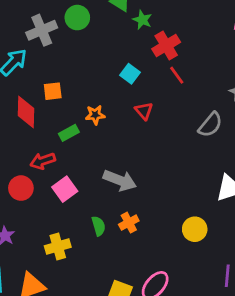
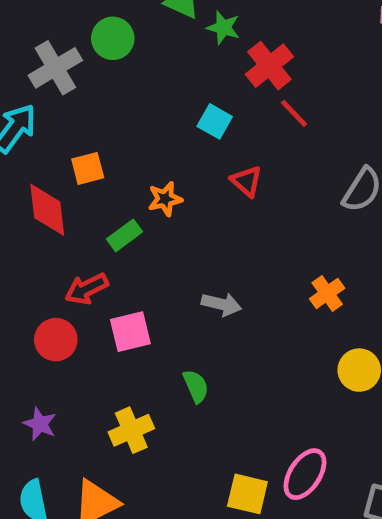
gray arrow: (120, 180) -> (221, 304), size x0.7
pink square: (65, 189) -> (130, 332), turned 30
orange cross: (129, 223) -> (327, 293), moved

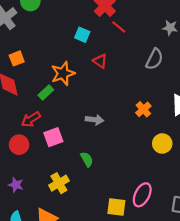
orange square: (88, 168) -> (17, 58), moved
orange star: (165, 199) -> (63, 73), size x1.5

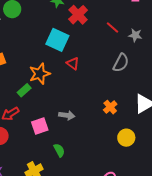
red line: (119, 27) -> (112, 27), moved
cyan square: (82, 35) -> (57, 40), size x1.6
pink square: (53, 137) -> (40, 126), moved

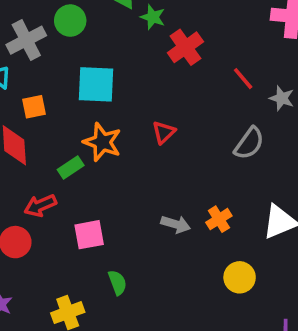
cyan square: (57, 40) -> (96, 84), moved, turned -30
red triangle: (73, 63) -> (164, 132), turned 32
orange star: (40, 74) -> (102, 142), turned 30
gray arrow: (67, 115) -> (176, 224), moved

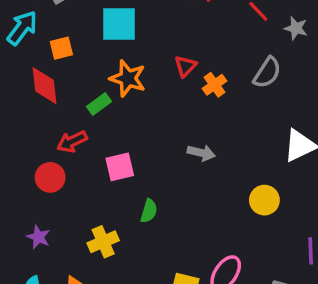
orange cross: (219, 219) -> (215, 85), moved
green semicircle: (117, 283) -> (149, 211), turned 40

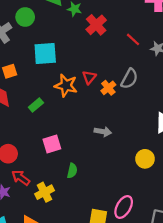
gray semicircle: (267, 73) -> (129, 79), moved
orange star: (128, 78) -> (66, 86), moved
red arrow: (72, 142) -> (21, 178), moved, turned 66

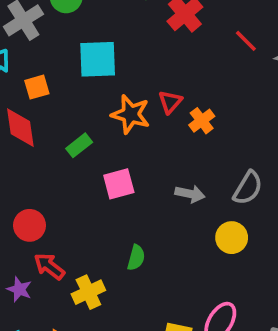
gray semicircle: (129, 79) -> (248, 188), moved
pink square: (52, 144) -> (119, 184), moved
yellow circle: (145, 159) -> (232, 238), moved

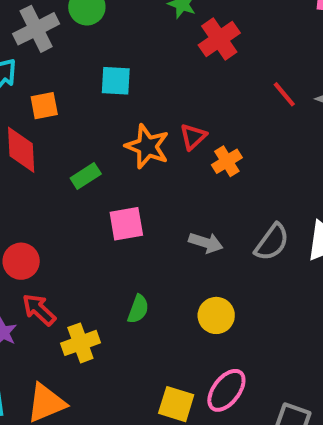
red line: (246, 41) -> (284, 94), moved
cyan square: (98, 59) -> (116, 81), size x0.7
yellow circle: (232, 238) -> (216, 315), moved

